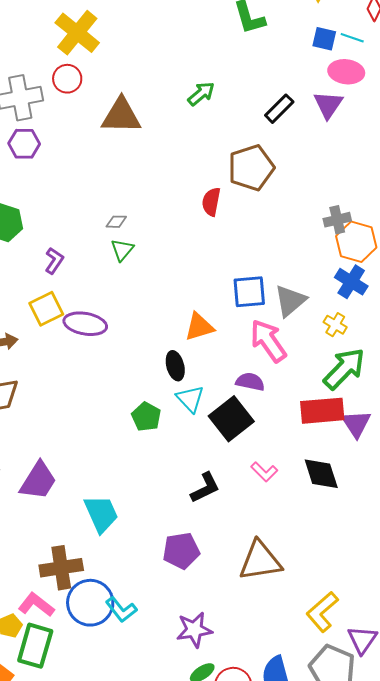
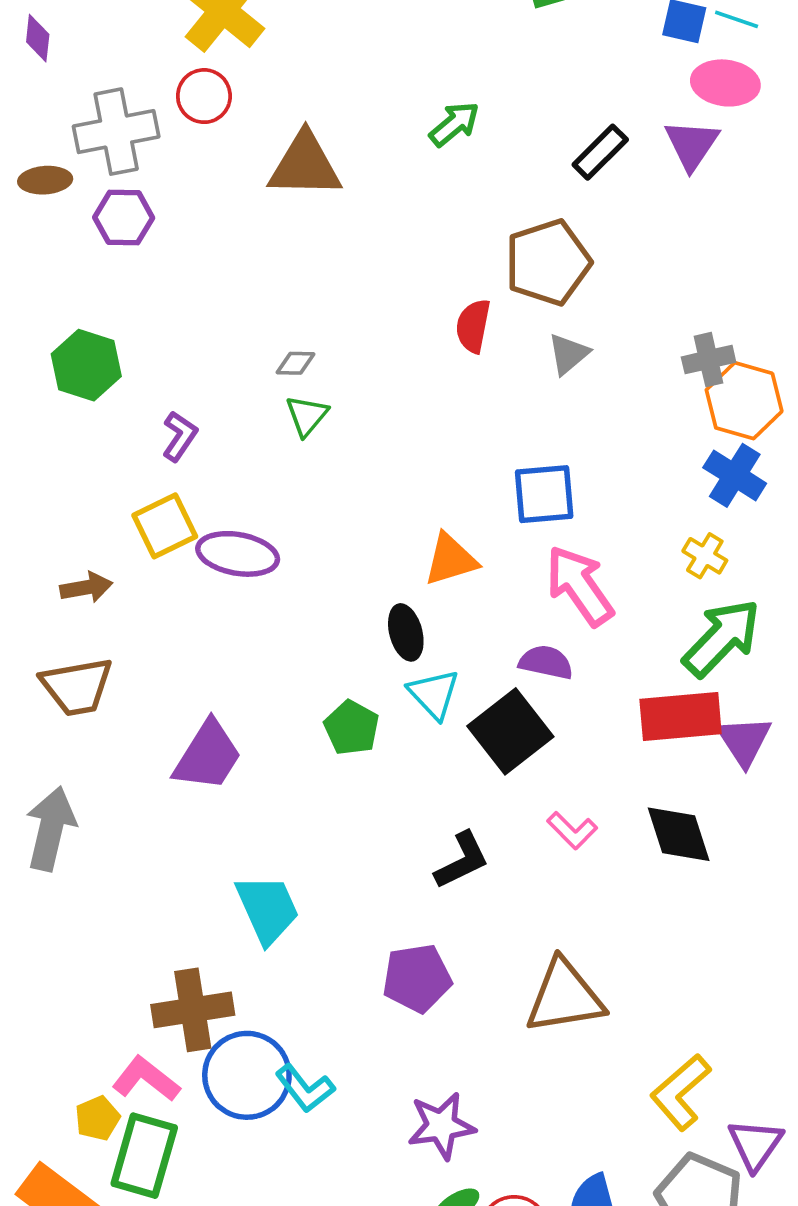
gray triangle: (290, 301) -> (568, 354), moved, size x0.7
purple trapezoid: (38, 481) -> (208, 756), moved

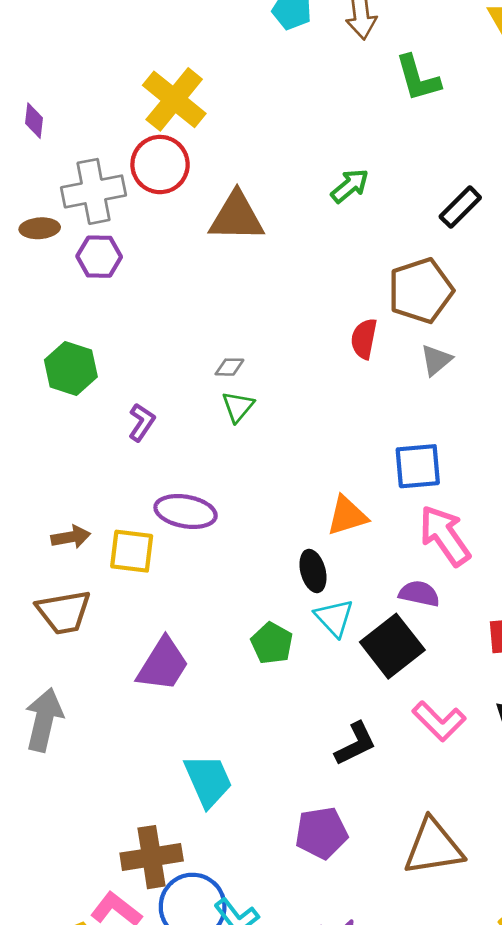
red circle: (204, 96) -> (160, 165), size x1.4
yellow square: (165, 526) -> (132, 551), moved, turned 33
pink L-shape: (572, 830) -> (439, 721), size x1.4

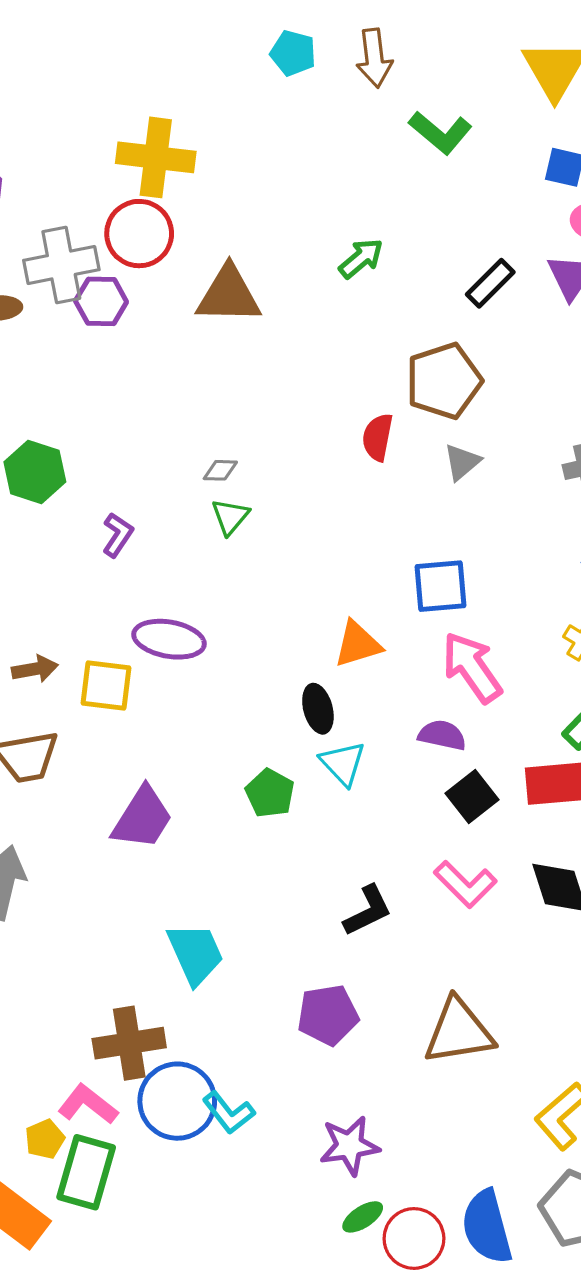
green L-shape: (418, 78) -> (440, 133), turned -34
yellow cross: (174, 99) -> (156, 157), turned -32
purple hexagon: (99, 257) -> (101, 301), moved
black square: (392, 646) -> (472, 796), moved, size x0.7

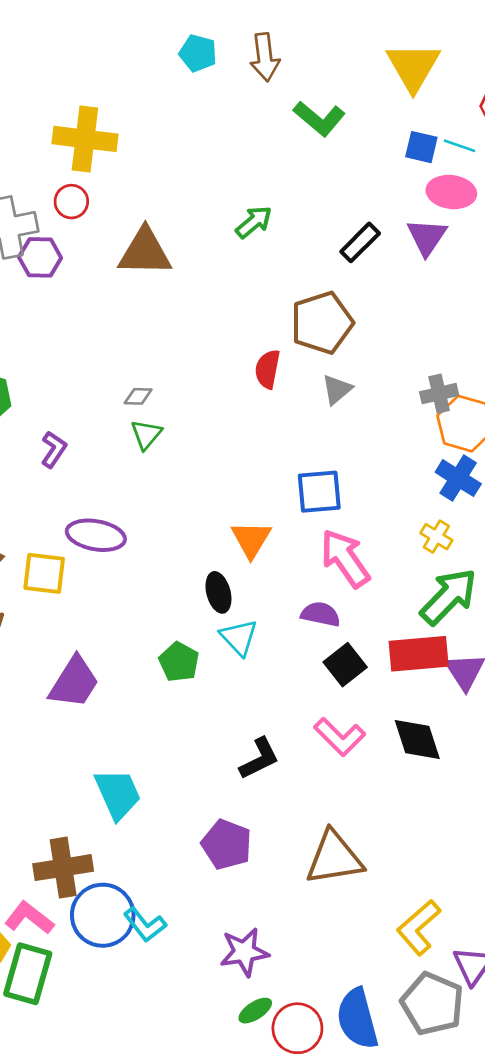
red circle: (139, 234) -> (71, 202), size x0.6
orange triangle: (358, 644) -> (251, 539), turned -42
purple pentagon: (328, 1015) -> (227, 844), turned 30

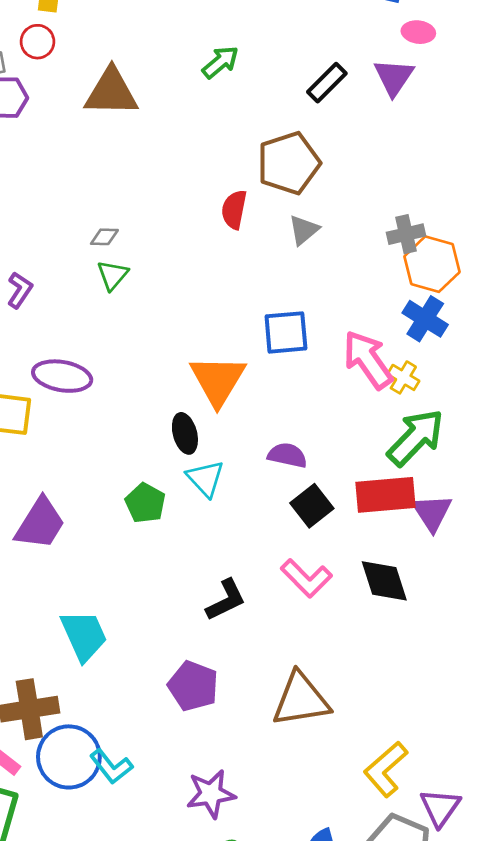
pink ellipse: (451, 192) -> (418, 32), size x0.7
orange triangle: (251, 539) -> (218, 380), size x1.4
pink arrow: (345, 558) -> (368, 360), moved

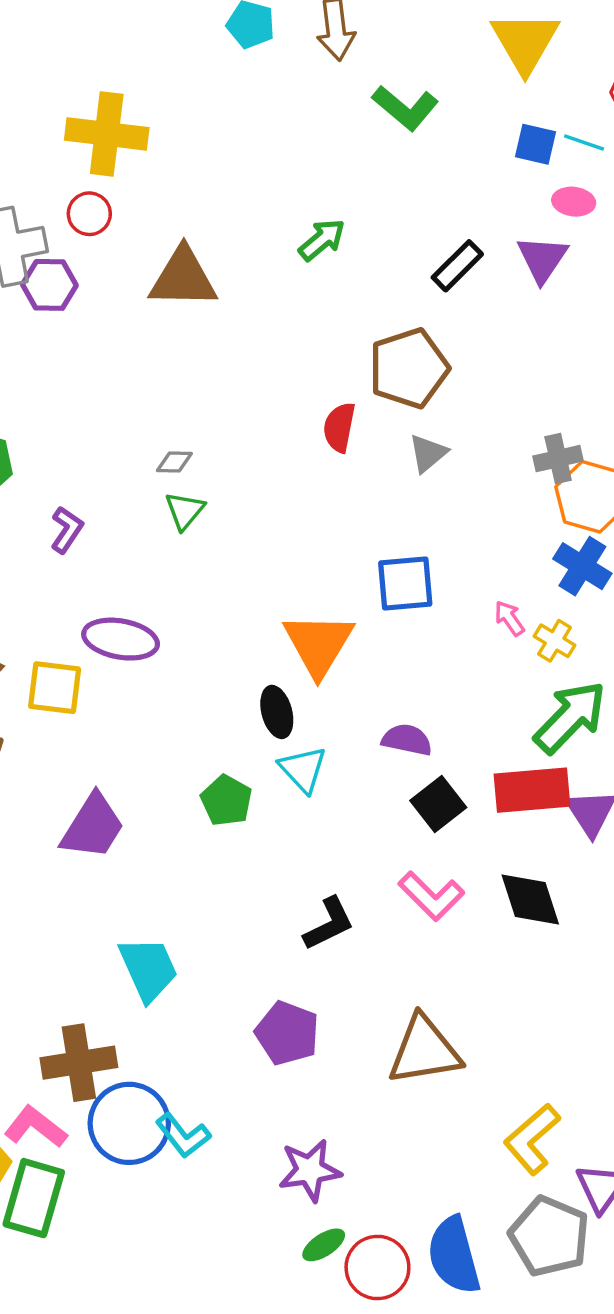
pink arrow: (368, 360) -> (509, 618), size x0.5

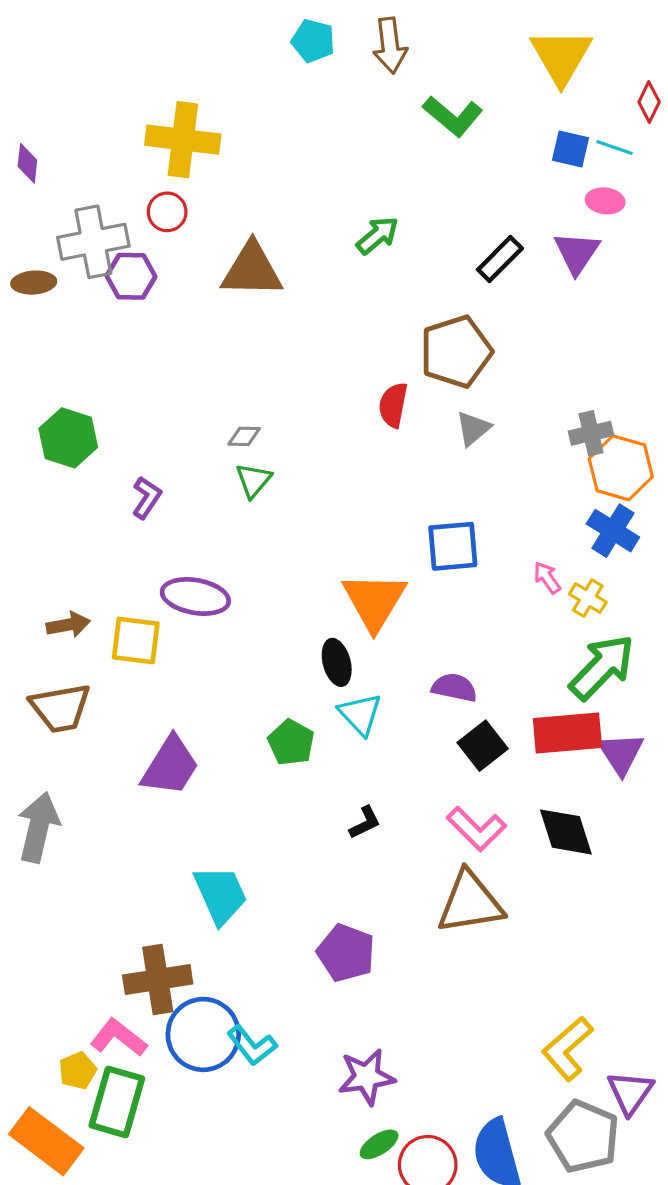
black L-shape: (329, 924) -> (365, 823), moved, size x0.7
brown triangle: (424, 1050) -> (470, 903), moved

